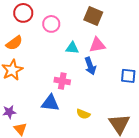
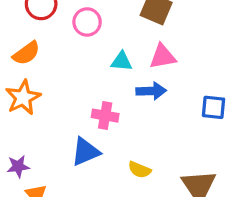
blue arrow: (90, 66) -> (151, 91), turned -72
blue triangle: (50, 103) -> (85, 152), turned -30

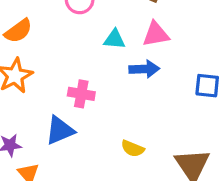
pink cross: (105, 116) -> (81, 94), moved
blue triangle: (85, 152) -> (60, 130), moved

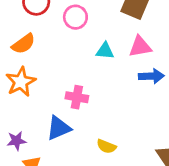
blue arrow: (144, 69) -> (151, 76), moved
yellow semicircle: (133, 149) -> (106, 146), moved

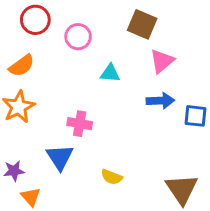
pink triangle: (140, 47) -> (162, 61), moved, turned -30
blue triangle: (59, 128) -> (60, 157), turned -40

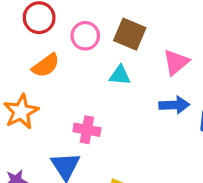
brown square: (142, 24) -> (130, 34), moved
orange semicircle: (22, 66) -> (46, 65), moved

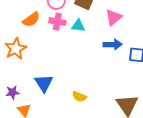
pink cross: (87, 130) -> (57, 22), moved

